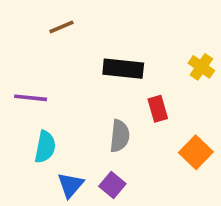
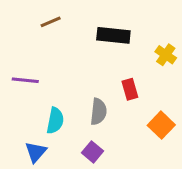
black rectangle: (123, 69) -> (113, 35), moved
cyan semicircle: (45, 147) -> (55, 121), moved
blue triangle: (71, 185) -> (36, 152), moved

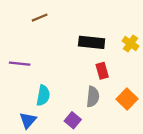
black rectangle: (113, 35) -> (92, 42), moved
gray semicircle: (98, 112) -> (93, 97), moved

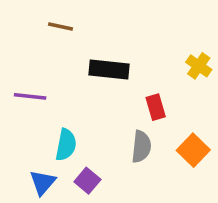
brown line: (40, 18) -> (61, 26), turned 35
black rectangle: (92, 42) -> (109, 69), moved
purple square: (73, 120) -> (87, 181), moved

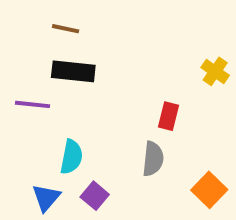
black rectangle: (109, 69) -> (73, 71), moved
red rectangle: (156, 107) -> (168, 116), turned 30
orange square: (193, 150) -> (209, 190), moved

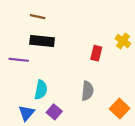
red rectangle: (168, 116) -> (96, 53), moved

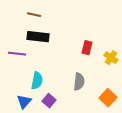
yellow cross: (123, 41) -> (111, 58), moved

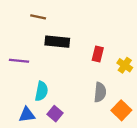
black rectangle: (38, 37) -> (57, 42), moved
gray semicircle: (79, 82) -> (100, 92), moved
blue triangle: (24, 102) -> (27, 115), turned 42

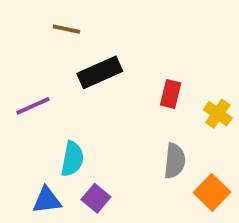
black rectangle: (57, 42) -> (100, 72), turned -30
purple line: (19, 61) -> (33, 106), turned -30

